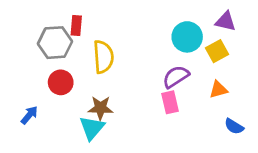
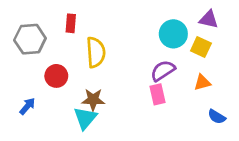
gray hexagon: (55, 43) -> (30, 39), moved
yellow square: (217, 51) -> (201, 47), turned -36

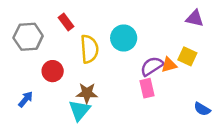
red rectangle: (71, 23) -> (66, 22), turned -42
cyan circle: (173, 34) -> (124, 38), moved
yellow square: (201, 47) -> (187, 56), moved
orange triangle: (202, 83) -> (169, 65), moved

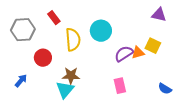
pink rectangle: (147, 88) -> (120, 86), moved

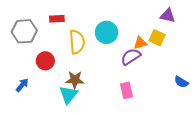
red rectangle: (54, 18) -> (57, 19), turned -56
yellow square: (153, 46) -> (157, 38), moved
orange triangle: (138, 53) -> (140, 43), moved
blue semicircle: (165, 89) -> (181, 82), moved

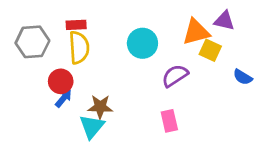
yellow semicircle: (77, 42) -> (79, 47), moved
orange triangle: (140, 43) -> (196, 32), moved, size x1.5
blue semicircle: (181, 82) -> (243, 77), moved
blue arrow: (22, 85) -> (63, 98), moved

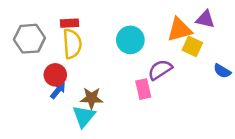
pink rectangle: (169, 121) -> (143, 89), moved

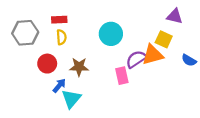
orange triangle: (179, 30) -> (153, 55), moved
yellow semicircle: (72, 44) -> (61, 37), size x0.6
blue arrow: (58, 90) -> (59, 86), moved
brown star: (92, 98) -> (79, 67), moved

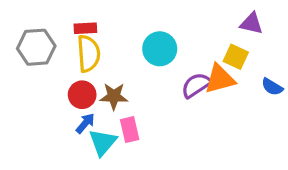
yellow semicircle: (61, 37) -> (88, 54), size x1.6
red circle: (47, 64) -> (82, 95), moved
pink rectangle: (122, 76) -> (130, 130), moved

